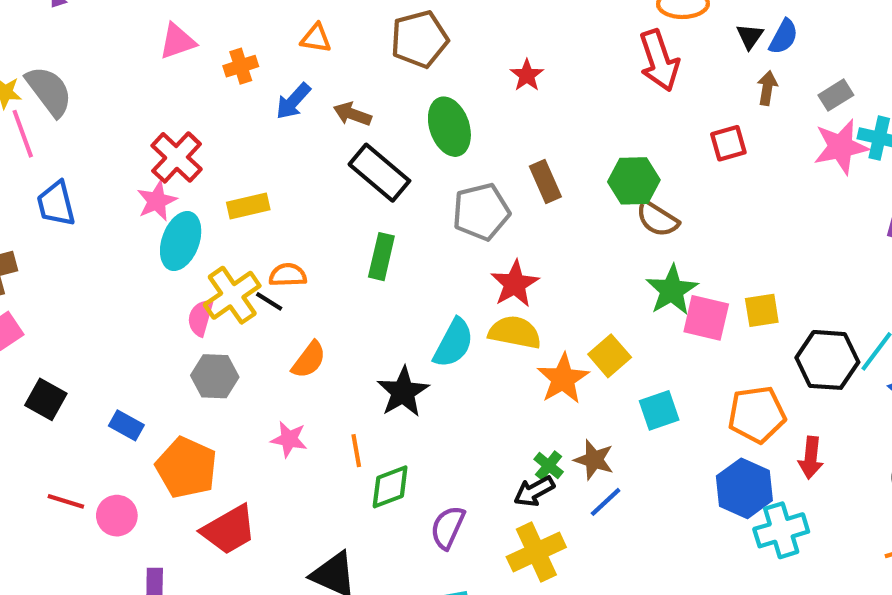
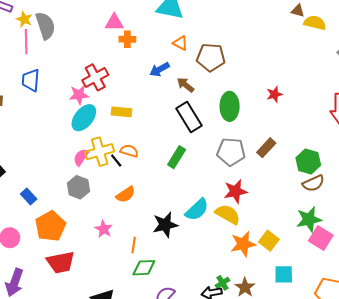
brown pentagon: (419, 39) -> (211, 57), moved
orange cross: (241, 66) -> (127, 39), moved
brown rectangle: (545, 182) -> (266, 148), turned 48
brown semicircle: (657, 219) -> (313, 183), turned -75
yellow square: (610, 356) -> (269, 241), turned -30

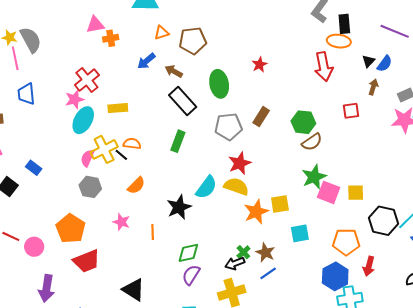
orange triangle: (180, 43) -> (161, 33), turned -35
blue rectangle: (29, 196) -> (34, 168), moved
yellow square: (269, 241) -> (280, 204), turned -36
green diamond: (144, 268) -> (188, 253), moved

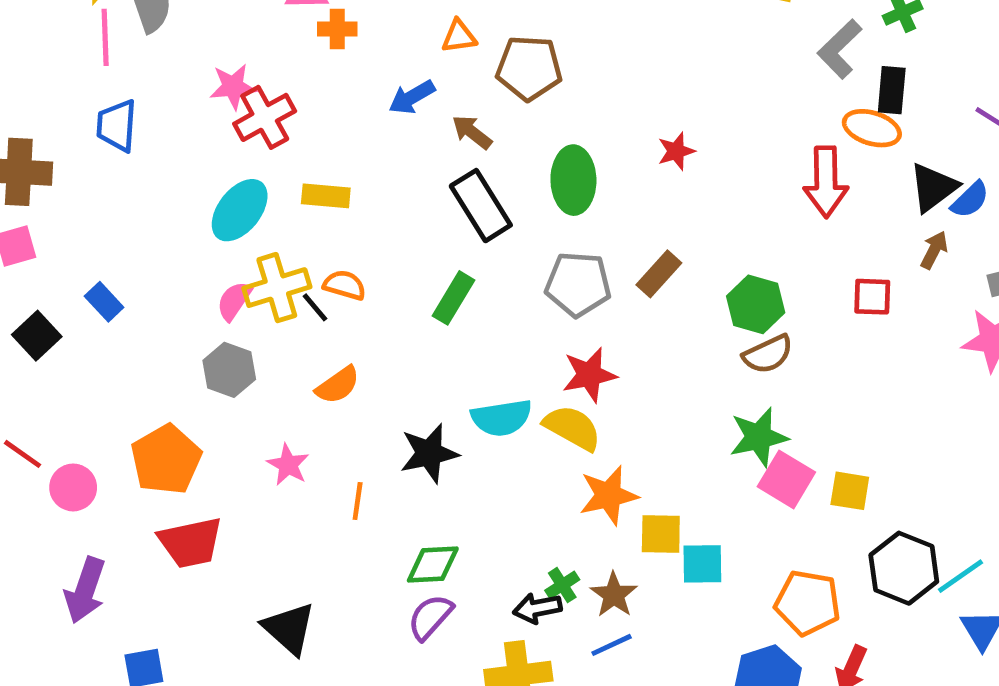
black triangle: (368, 61) -> (933, 187), size x1.6
pink star: (75, 99) -> (233, 87), moved
cyan semicircle: (206, 187) -> (502, 418), turned 35
yellow square: (280, 204) -> (661, 534), moved

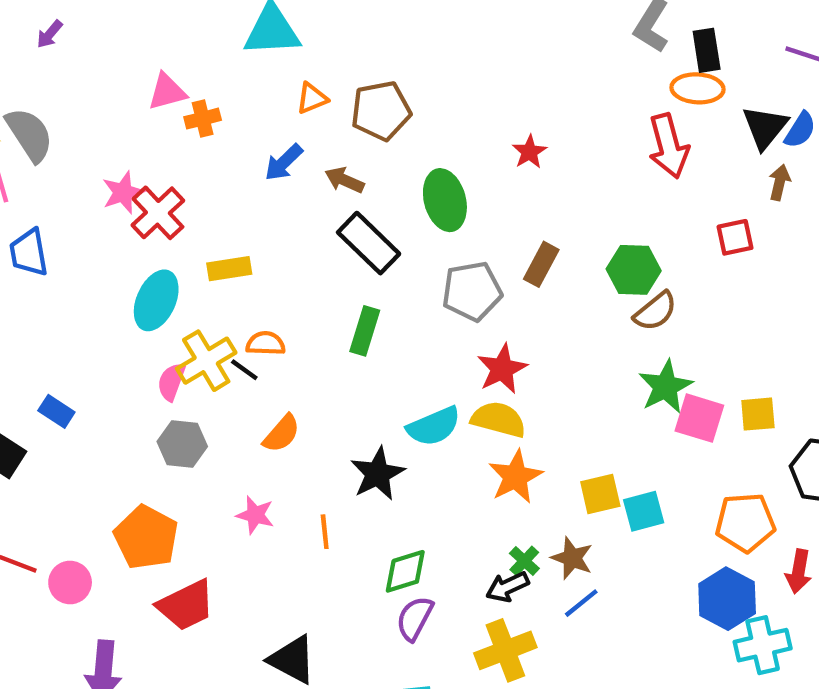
orange star: (609, 495) -> (515, 477), moved

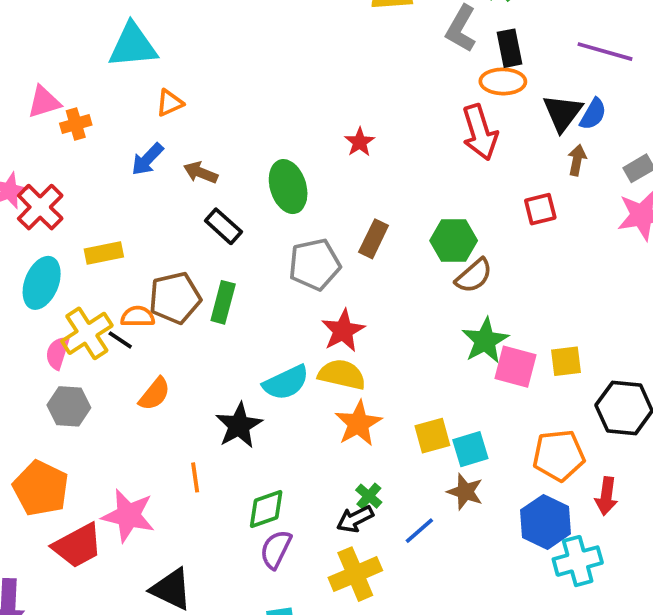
brown pentagon: (381, 111) -> (175, 298), moved
black rectangle: (369, 243) -> (223, 226), size x0.7
pink star: (255, 515) -> (128, 516), moved, size x1.6
brown star: (572, 558) -> (465, 492), moved

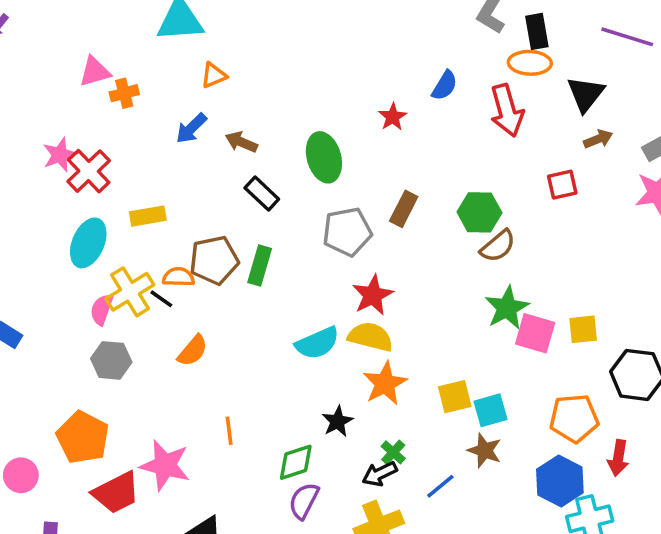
blue semicircle: (593, 114) -> (445, 86), moved
brown arrow: (577, 160) -> (598, 139), turned 56
black star: (239, 425) -> (337, 421), moved, size x0.7

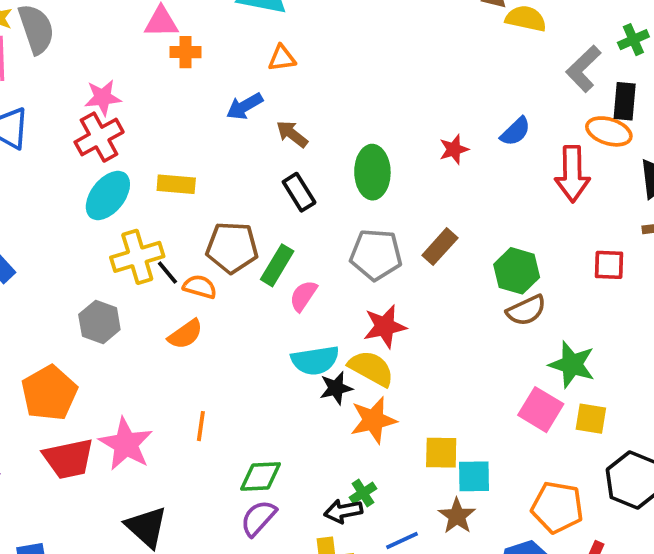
red cross: (89, 171) -> (99, 137), moved
orange semicircle: (178, 277) -> (200, 287), moved
green star: (507, 308) -> (572, 364), moved, turned 30
pink semicircle: (102, 310) -> (303, 296), moved
black star: (337, 421) -> (336, 388), moved

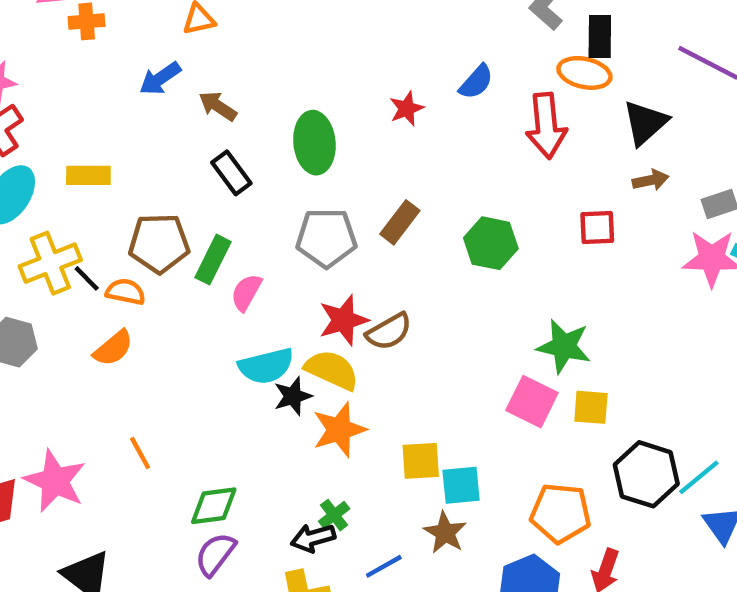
brown semicircle: (526, 310) -> (389, 332), moved
orange line: (201, 426) -> (140, 453), turned -32

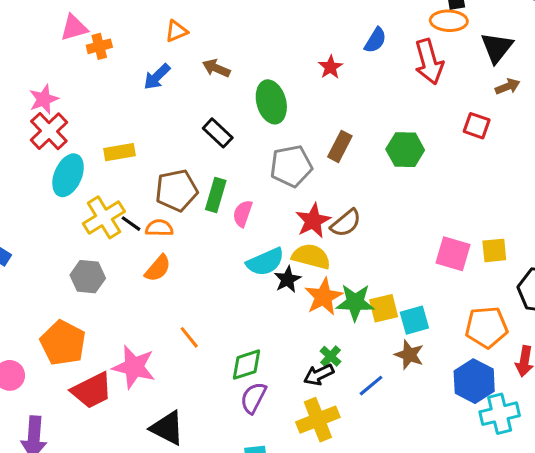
brown arrow: (218, 106) -> (216, 68), moved
red square: (597, 228) -> (477, 126), turned 32
green star: (564, 346) -> (355, 302), moved

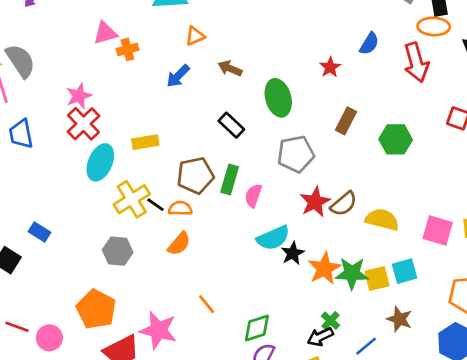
brown rectangle: (340, 146) -> (346, 121), moved
yellow semicircle: (311, 256) -> (382, 220), moved
cyan square: (414, 320) -> (405, 271), moved

